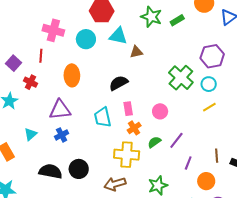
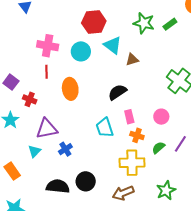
cyan triangle: (118, 36) -> (113, 45), turned 30
red line: (41, 56) -> (47, 72), moved
purple triangle: (60, 110) -> (47, 129), moved
orange cross: (134, 128) -> (137, 135), turned -32

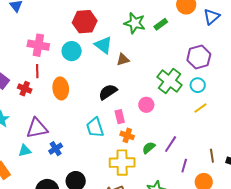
red cross: (30, 99) -> (25, 89), moved
pink circle: (161, 117) -> (146, 105), moved
cyan triangle: (34, 151) -> (25, 151), turned 32

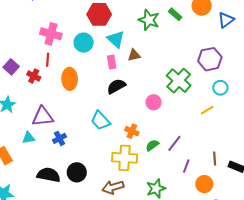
green rectangle: (161, 24) -> (175, 14), moved, turned 72
cyan circle: (198, 85) -> (220, 88), moved
pink rectangle: (120, 117) -> (112, 62), moved
cyan trapezoid: (95, 127) -> (100, 121), turned -30

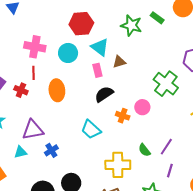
orange cross: (132, 131) -> (123, 116), moved
green semicircle: (152, 145) -> (144, 150), turned -88
purple line: (186, 166) -> (170, 171), moved

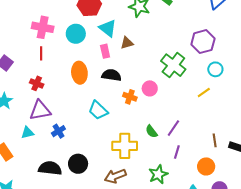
red cross: (21, 90) -> (37, 83), moved
orange ellipse: (57, 90) -> (79, 73), moved
black semicircle: (104, 94) -> (111, 75), turned 42

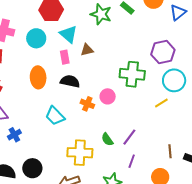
green cross: (173, 65) -> (132, 74), turned -35
cyan circle: (215, 69) -> (174, 80), size x1.5

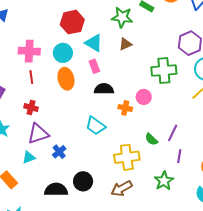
brown triangle: (87, 50) -> (125, 44), moved
orange ellipse: (38, 77) -> (66, 79), moved

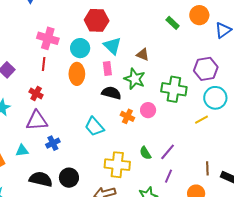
green star: (122, 17) -> (135, 79), moved
brown triangle: (125, 44) -> (143, 54), turned 32
cyan triangle: (29, 157) -> (22, 151), moved

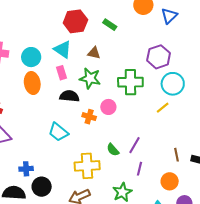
red hexagon: (97, 20) -> (75, 21), moved
green rectangle: (173, 23) -> (110, 25), moved
blue cross: (53, 143) -> (26, 169), moved, turned 32

